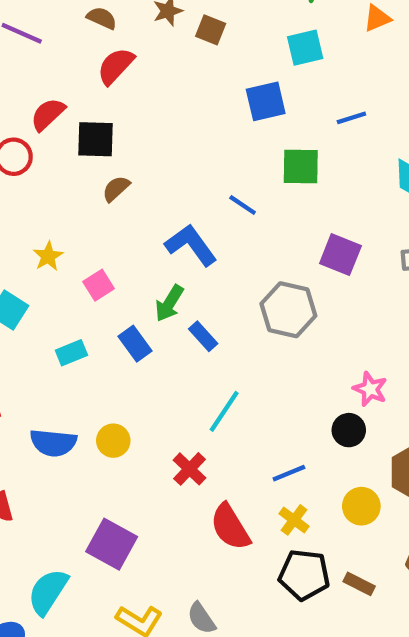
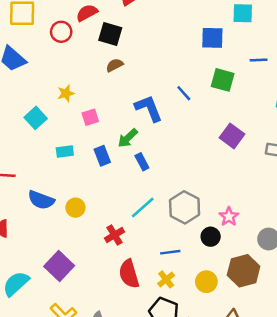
gray hexagon: (288, 310) -> (185, 207), moved

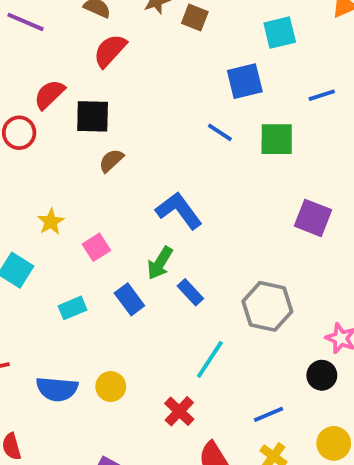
blue line: (184, 93) -> (220, 132), moved
gray hexagon: (185, 207) -> (267, 306), moved

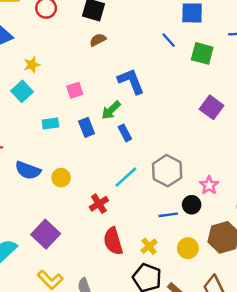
yellow star: (51, 222) -> (32, 65), moved
gray hexagon: (267, 306) -> (167, 171), moved
blue line: (268, 414) -> (168, 215), moved

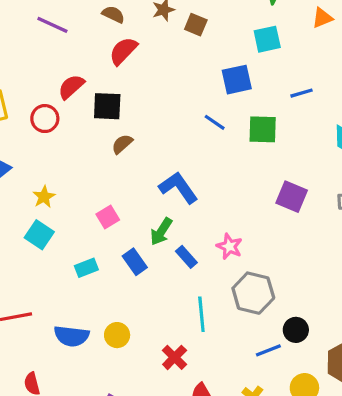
cyan line: (126, 177) -> (201, 314), turned -40
pink star: (209, 185) -> (229, 246), moved

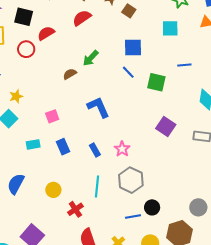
blue square: (237, 80) -> (133, 48), moved
black square: (107, 106) -> (24, 17), moved
green arrow: (161, 232) -> (91, 58), moved
yellow circle: (117, 335) -> (53, 190), moved
blue semicircle: (72, 336) -> (16, 184), turned 100

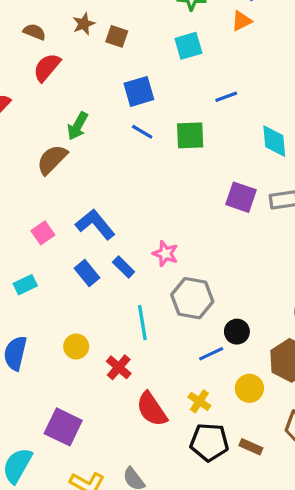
brown semicircle: (70, 74) -> (52, 160), size x1.5
blue L-shape: (98, 107) -> (95, 224), moved
purple square: (166, 126) -> (241, 197), moved
blue rectangle: (63, 147) -> (87, 273), moved

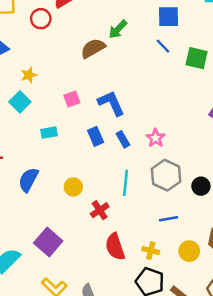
black circle: (237, 332) -> (201, 186), moved
yellow cross: (199, 401) -> (151, 251), turned -35

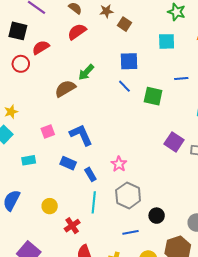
blue rectangle: (96, 136) -> (68, 163), turned -42
blue rectangle: (123, 139) -> (90, 174), moved
black circle: (201, 186) -> (157, 216), moved

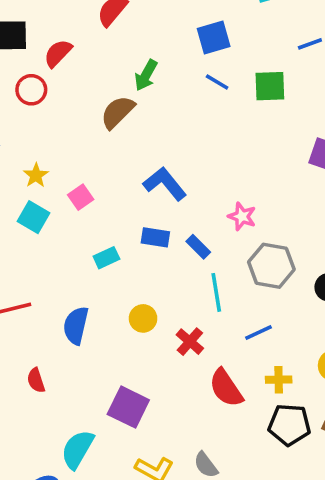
pink square: (48, 132) -> (81, 197), moved
cyan rectangle: (29, 160) -> (106, 258), moved
blue line: (131, 232) -> (259, 332), moved

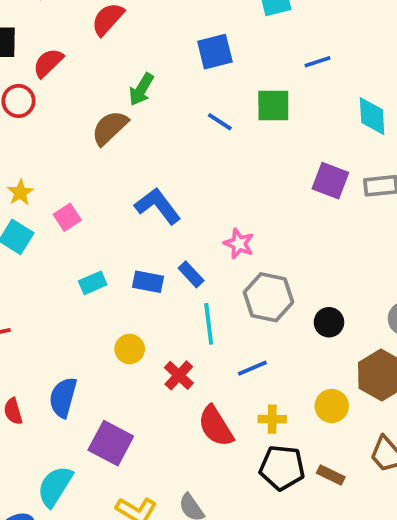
blue line: (217, 82) -> (220, 122), moved
blue rectangle: (155, 237) -> (148, 282), moved
blue semicircle: (76, 325) -> (63, 397), moved

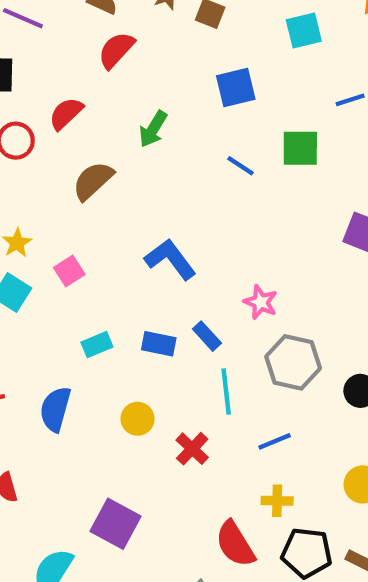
red semicircle: (48, 63) -> (66, 113), moved
brown semicircle: (110, 128) -> (93, 181), moved
blue semicircle: (63, 397) -> (55, 409), moved
yellow cross: (272, 419) -> (277, 501), moved
red semicircle: (216, 426) -> (235, 544), moved

